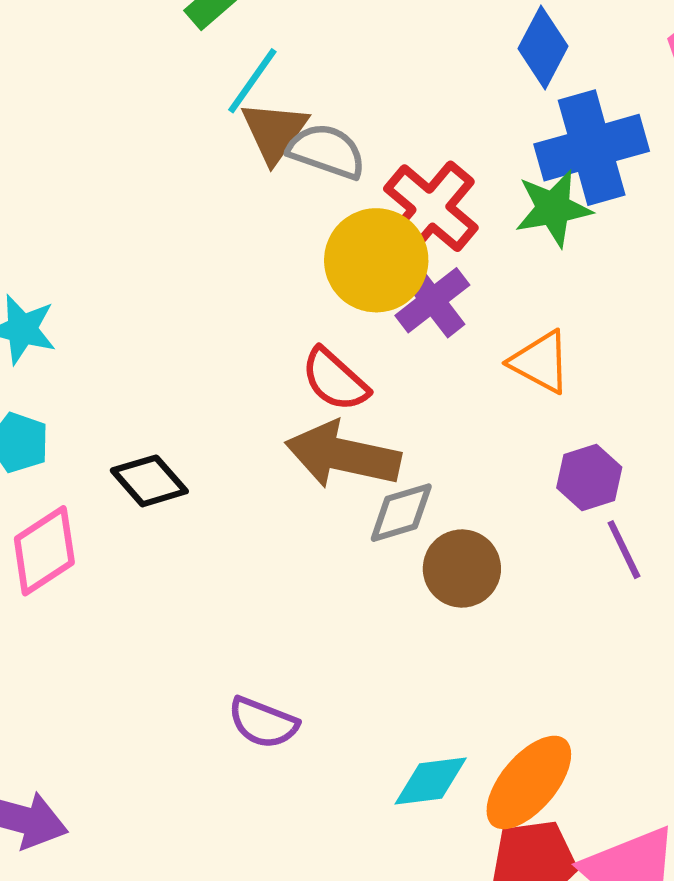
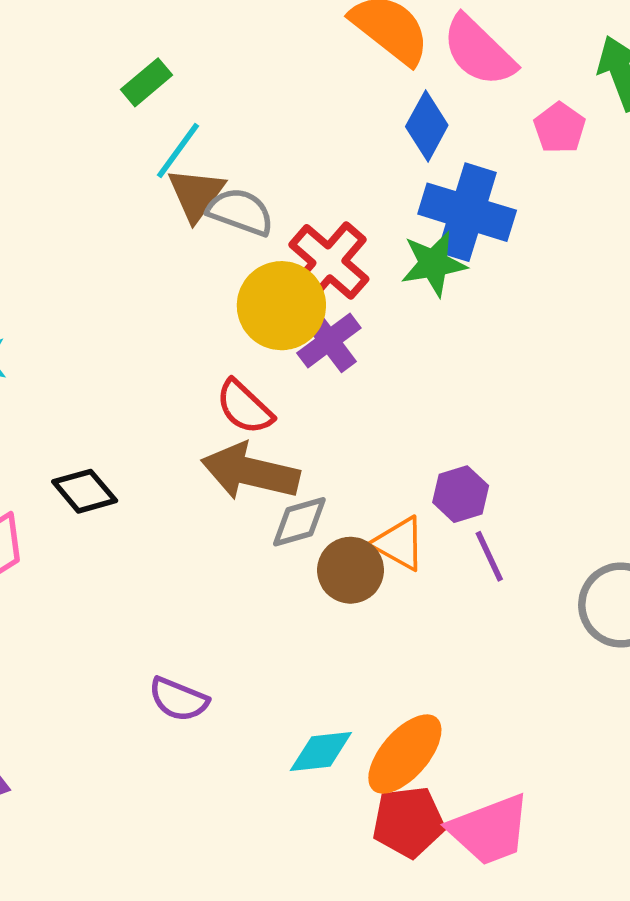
blue cross: (592, 148) -> (467, 212), turned 32
orange triangle: (540, 362) -> (399, 543), moved

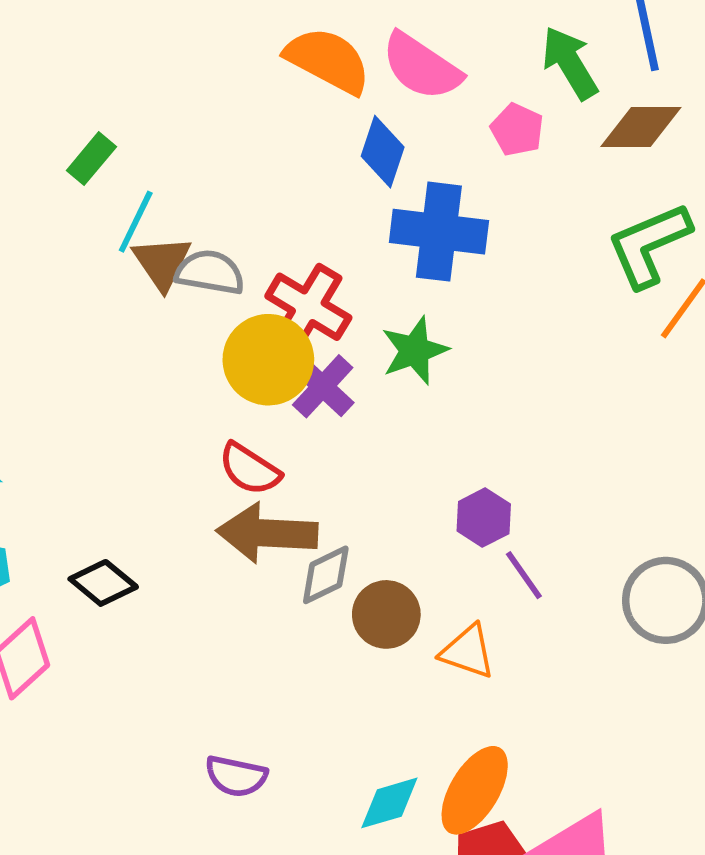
green star: (433, 264) -> (415, 351), moved
orange triangle: (399, 543) -> (468, 651), moved

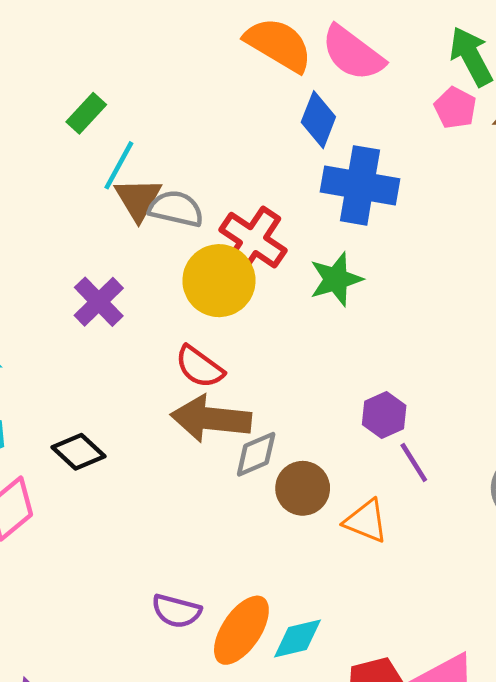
pink pentagon: (517, 130) -> (455, 108), moved
purple cross: (323, 386) -> (99, 302), moved
orange ellipse: (475, 790) -> (241, 630), moved

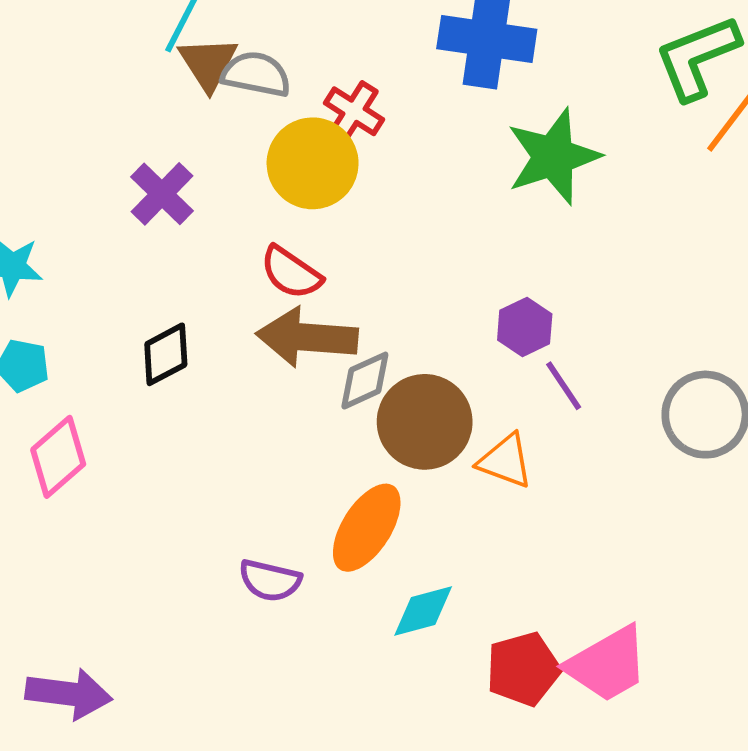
red cross: (253, 240) -> (354, 111), size x0.7
green star: (336, 279) -> (553, 157), moved, size x1.4
black diamond: (78, 452) -> (166, 354), moved, turned -69
brown circle: (303, 488) -> (425, 422), size x1.4
orange ellipse: (241, 630) -> (367, 528), moved

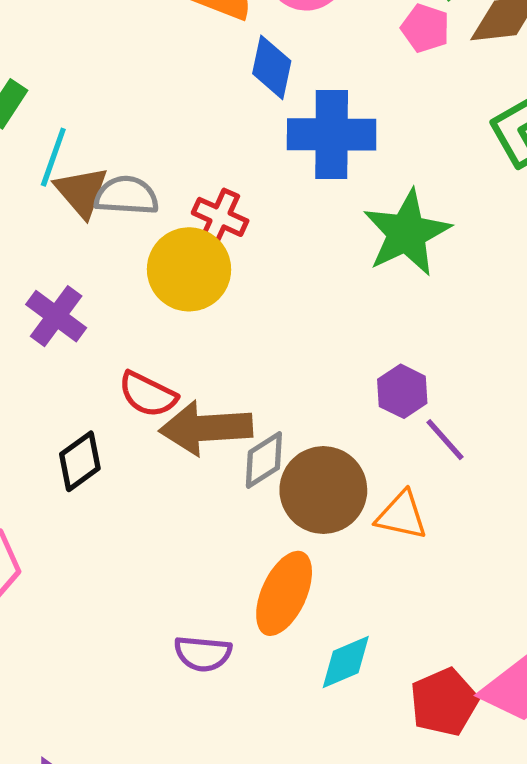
red semicircle: (291, 273) -> (148, 394), moved

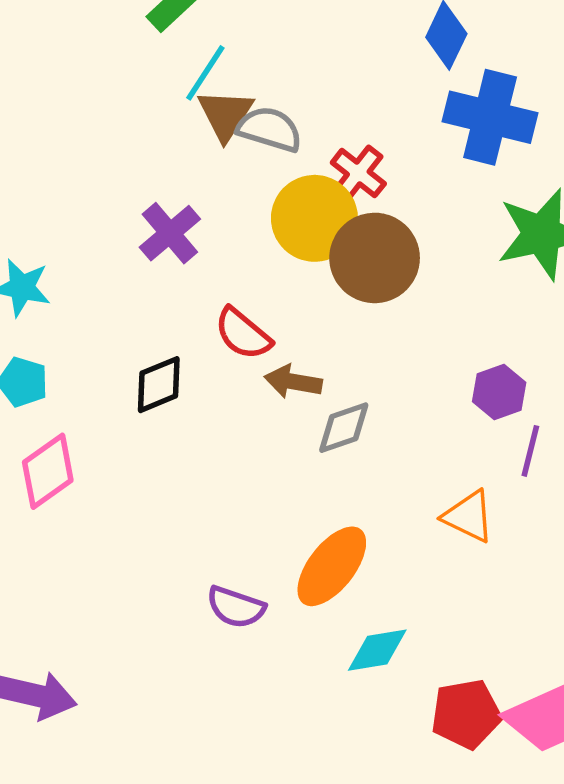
brown arrow: (206, 428) -> (293, 382), size x0.6
purple line: (445, 440) -> (530, 451), turned 42
brown circle: (323, 490) -> (375, 258), moved

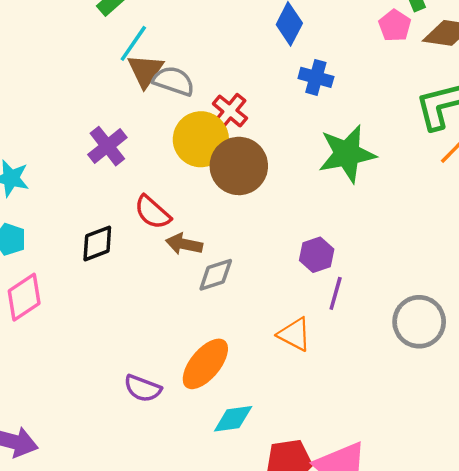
blue cross: (490, 117) -> (316, 77), size x0.6

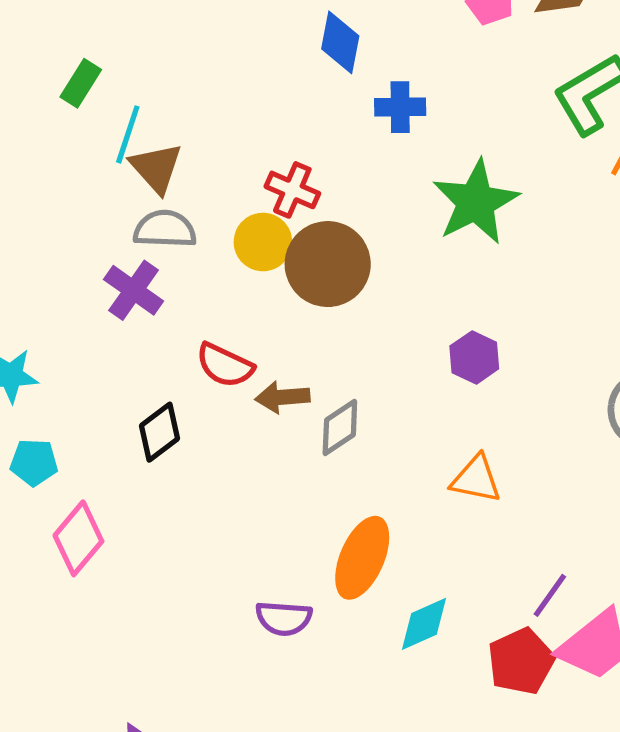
gray semicircle: (174, 81) -> (165, 229), moved
yellow circle: (201, 139) -> (263, 242), size x0.7
purple line: (336, 293) -> (550, 595), moved, turned 36

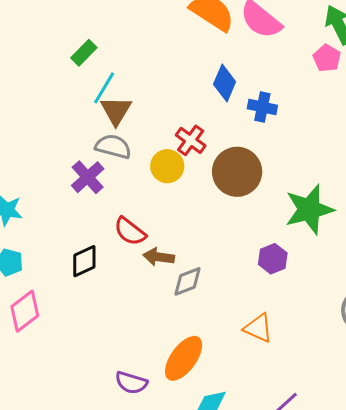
blue diamond: (340, 42) -> (225, 83), moved
green star: (476, 202) -> (309, 209), moved
brown circle: (328, 264) -> (237, 172), moved

